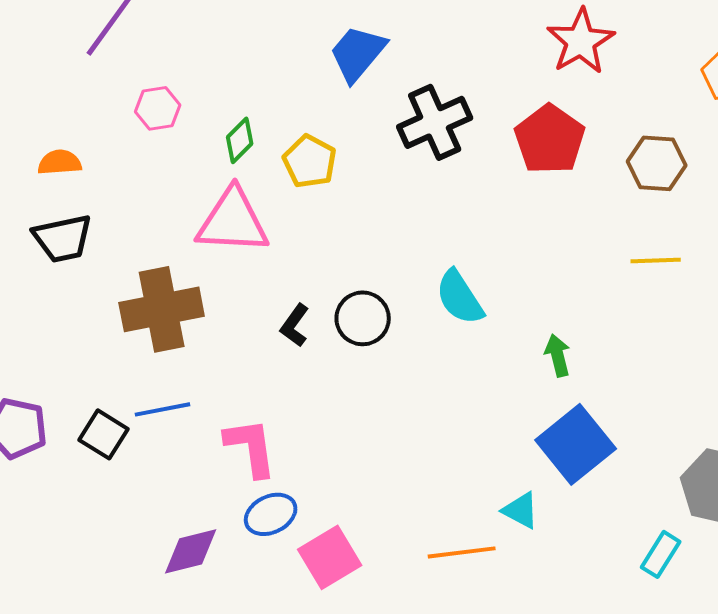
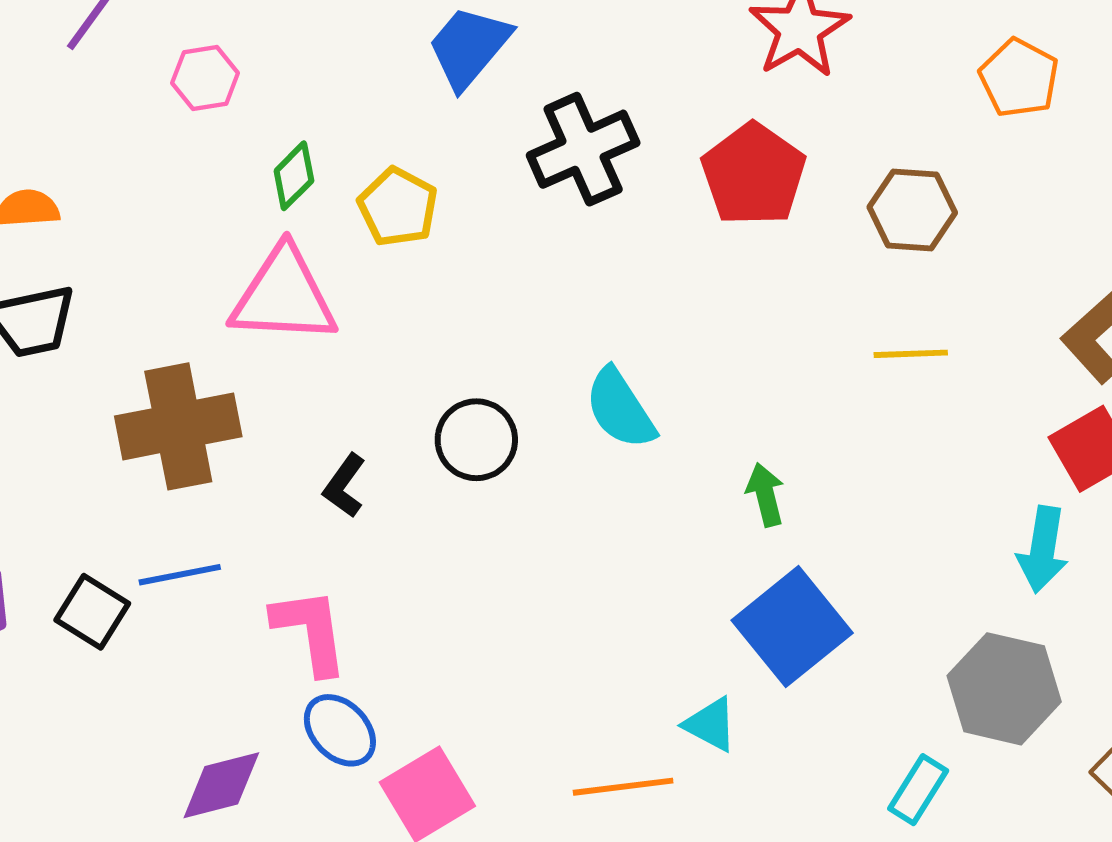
pink hexagon: (158, 108) -> (205, 78), moved
black L-shape: (295, 325) -> (344, 486), moved
blue ellipse: (271, 514) -> (340, 730), turned 72

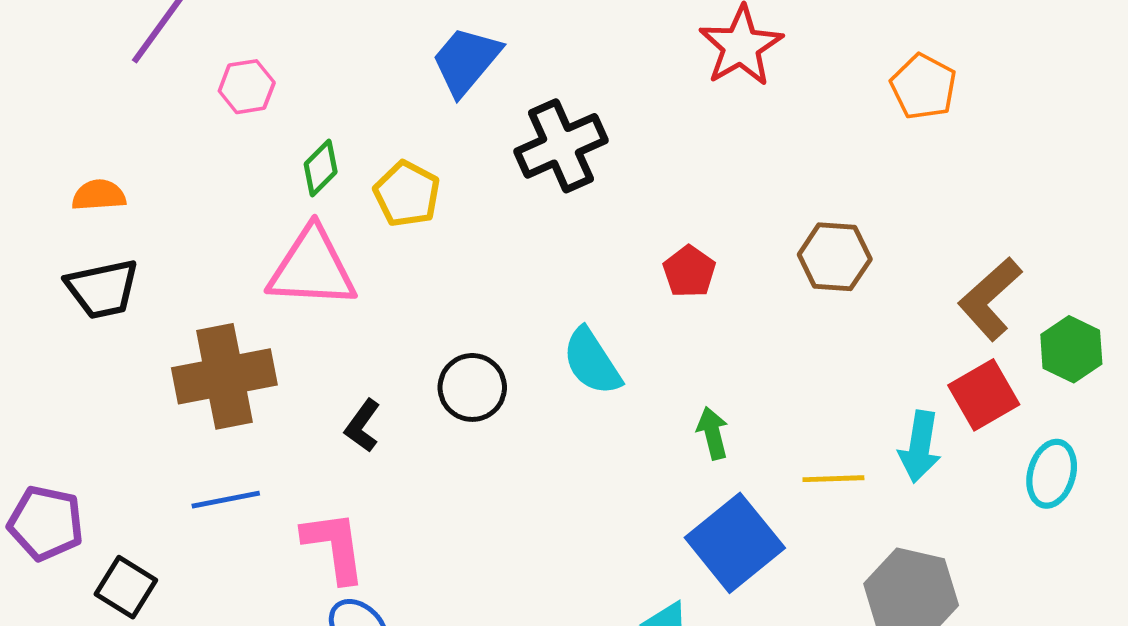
red pentagon: (754, 174) -> (689, 272), moved, size x0.6
brown hexagon: (912, 210) -> (835, 257), moved
yellow line: (911, 354) -> (833, 479), moved
cyan arrow: (1043, 549) -> (920, 447), moved
black square: (92, 612) -> (126, 587), moved

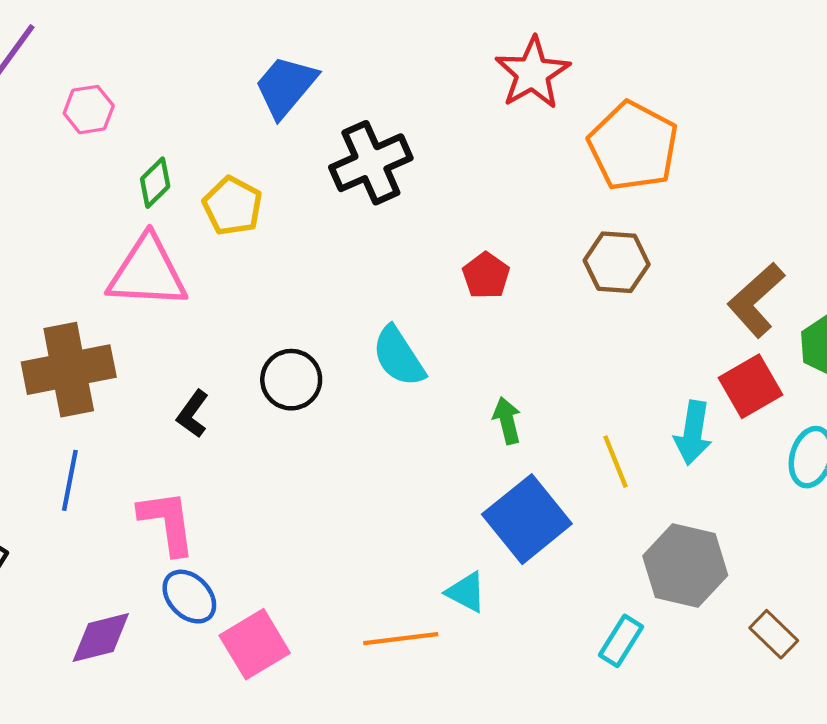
orange pentagon: (923, 87) -> (633, 146), moved, size x1.5
yellow line: (833, 479) -> (615, 462), turned 70
blue line: (226, 500) -> (70, 480), turned -68

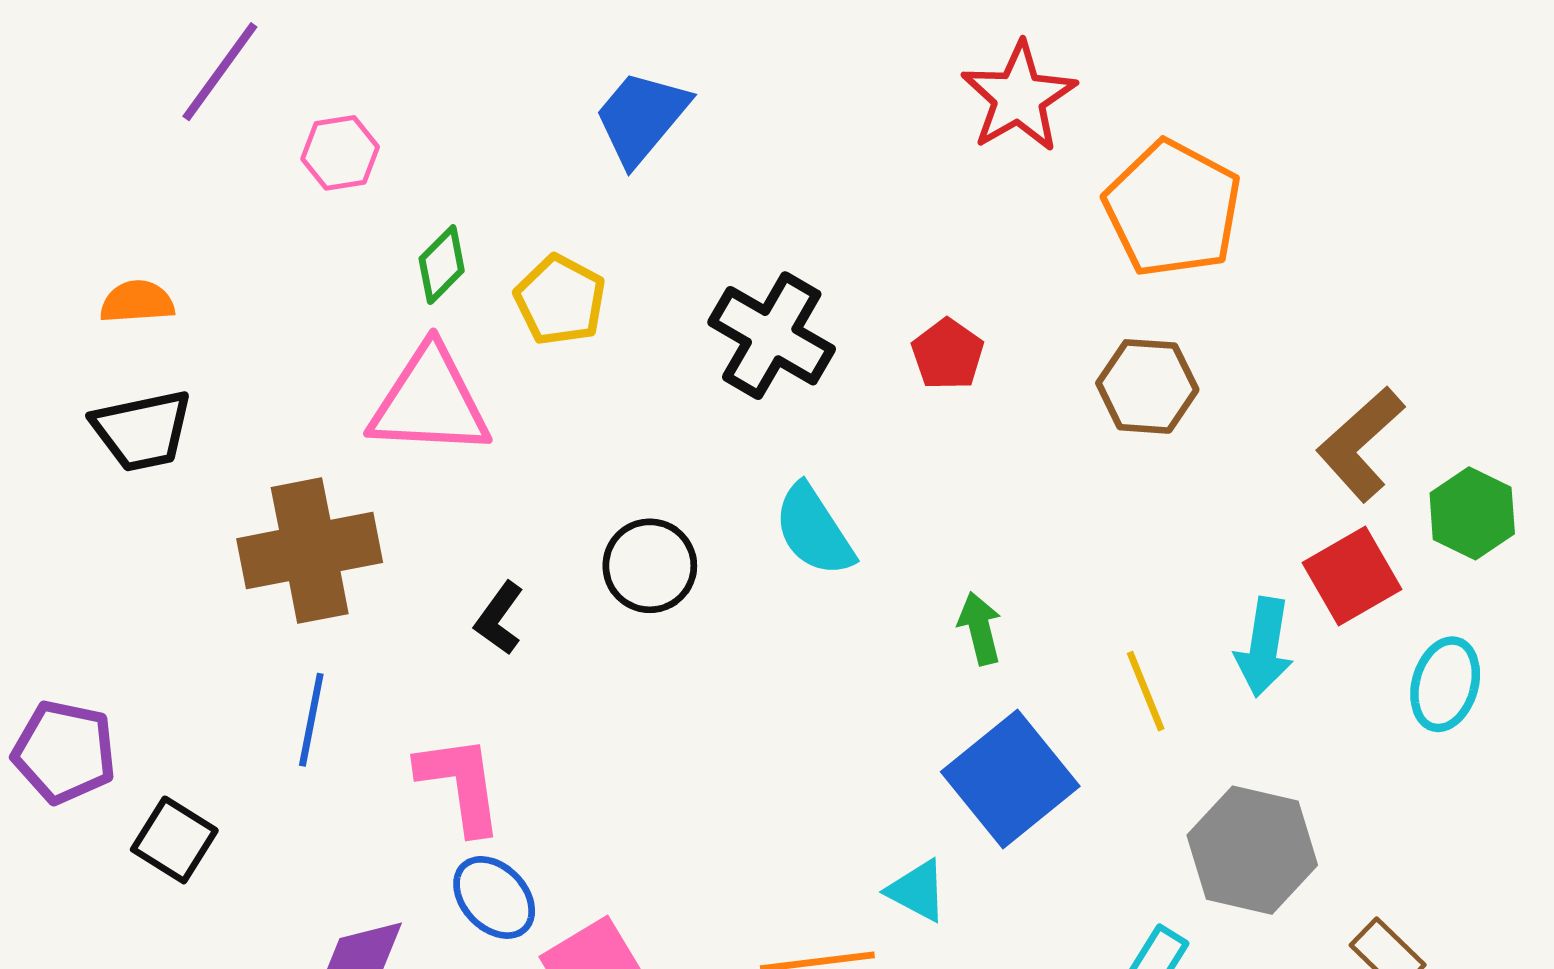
black cross: (371, 163) -> (772, 336), moved, turned -36
red pentagon: (486, 276) -> (948, 354), moved

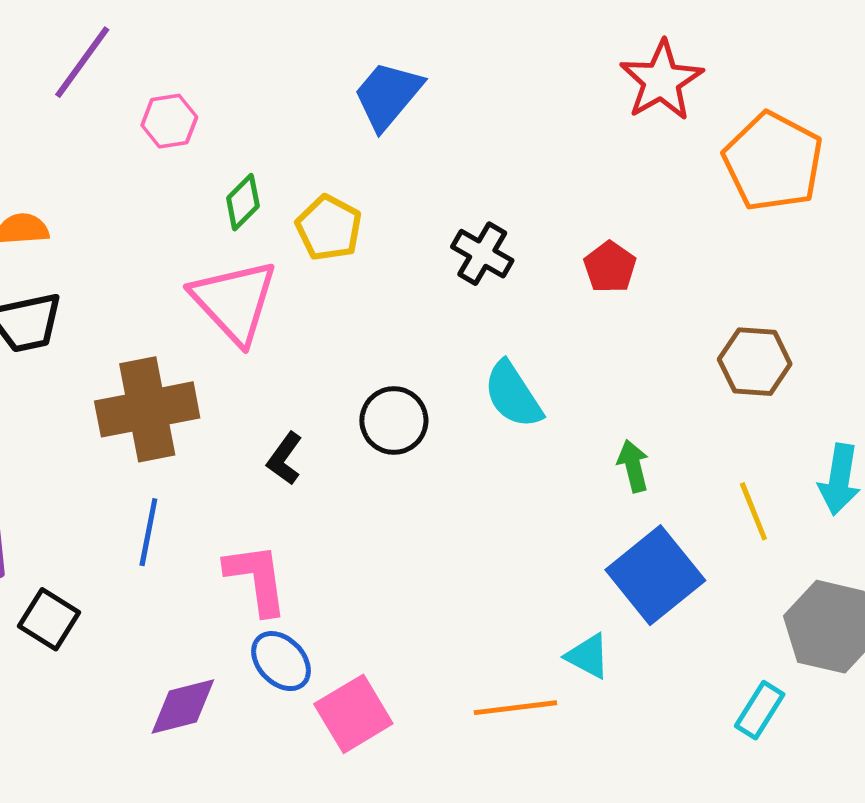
black cross: (772, 336) -> (482, 254), size x0.7
brown hexagon: (1147, 386) -> (755, 362), moved
pink triangle: (430, 402) -> (234, 301), turned 44

